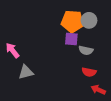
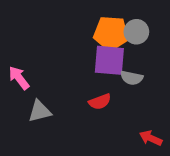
purple square: (71, 39) -> (109, 60), size x1.5
red semicircle: (89, 72) -> (100, 102), moved, turned -32

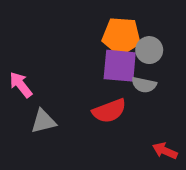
gray circle: (136, 32) -> (149, 50), moved
red semicircle: (100, 102) -> (109, 111), size x1.4

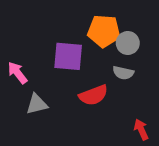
purple square: (120, 66) -> (68, 56), moved
red arrow: (165, 151) -> (141, 129), turned 42

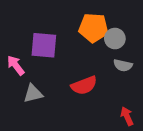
purple square: (68, 56) -> (44, 45), moved
gray semicircle: (123, 73) -> (123, 65), moved

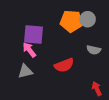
gray circle: (115, 39) -> (88, 19), moved
pink arrow: (16, 65) -> (29, 50), moved

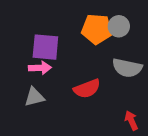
pink arrow: (29, 50) -> (40, 68), turned 126
gray semicircle: (94, 50) -> (127, 68), size x1.5

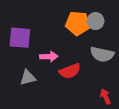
purple square: (45, 47) -> (20, 38), moved
pink arrow: (40, 68) -> (49, 57), moved

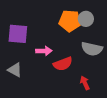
gray triangle: (28, 78) -> (15, 70), moved, turned 42
red arrow: (105, 97) -> (85, 83), moved

